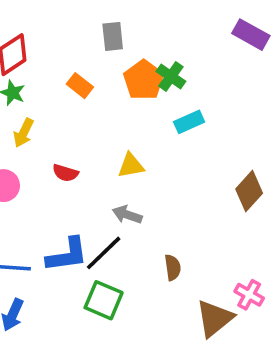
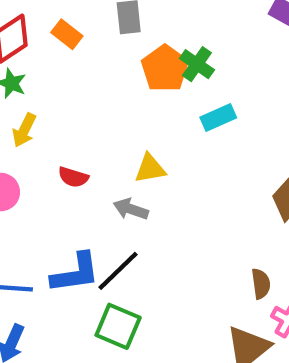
orange rectangle: (80, 86) -> (67, 34), moved
gray arrow: (127, 215) -> (131, 209), moved
brown semicircle: (173, 267) -> (261, 284), moved

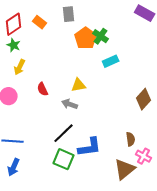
red semicircle: (73, 177) -> (43, 89), turned 48
blue L-shape: (75, 273) -> (90, 147), moved

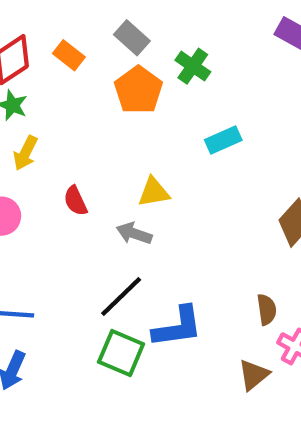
gray rectangle: (69, 14) -> (132, 38), turned -42
green cross: (101, 36) -> (193, 66), moved
orange pentagon: (86, 38) -> (138, 90), moved
brown triangle: (125, 169) -> (254, 375), size x0.7

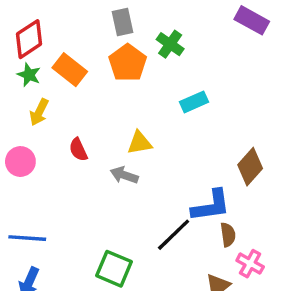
gray rectangle: (132, 38) -> (123, 22), turned 36
orange rectangle: (69, 55) -> (70, 70), moved, size x1.4
black line: (121, 296) -> (174, 235), moved
blue L-shape: (178, 327) -> (211, 206), moved

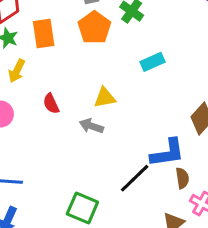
orange rectangle: (70, 70) -> (44, 33), turned 44

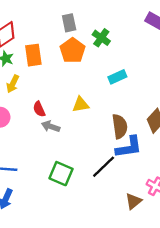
gray arrow: (91, 126) -> (51, 126), moved
brown semicircle: (182, 178) -> (120, 126), moved, size x1.5
green square: (82, 208) -> (61, 174), moved

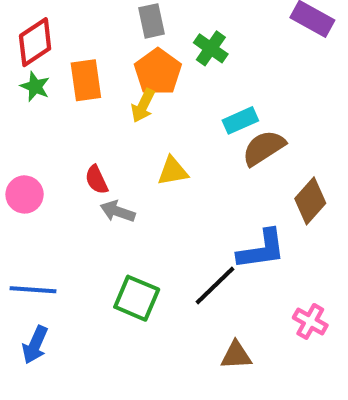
yellow arrow: (13, 84) -> (143, 106), moved
brown semicircle: (120, 126) -> (264, 148), moved, turned -115
brown triangle: (134, 201) -> (236, 355), moved, turned 36

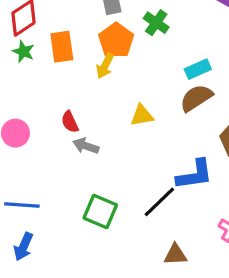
cyan rectangle: (240, 120) -> (198, 69), moved
yellow triangle: (173, 171) -> (142, 115), moved

